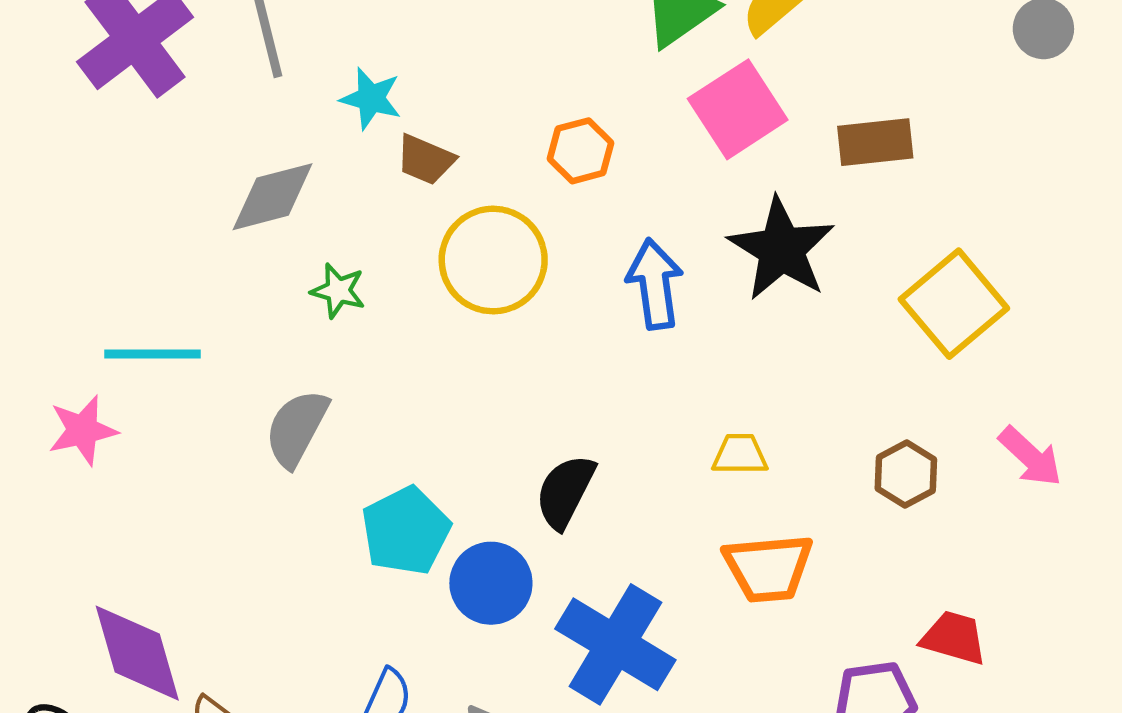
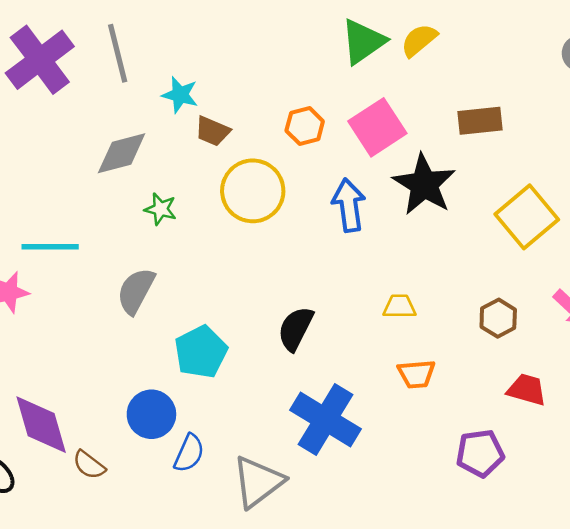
pink square: (738, 109) -> (377, 127), moved
orange trapezoid: (768, 568) -> (416, 374), size x0.7
blue circle: (491, 583) -> (151, 414), moved
red trapezoid: (954, 638) -> (527, 390), moved

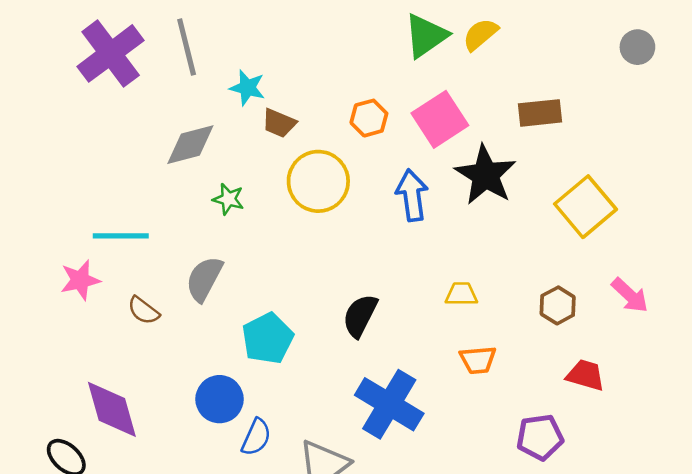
brown semicircle: (89, 465) -> (144, 311), moved

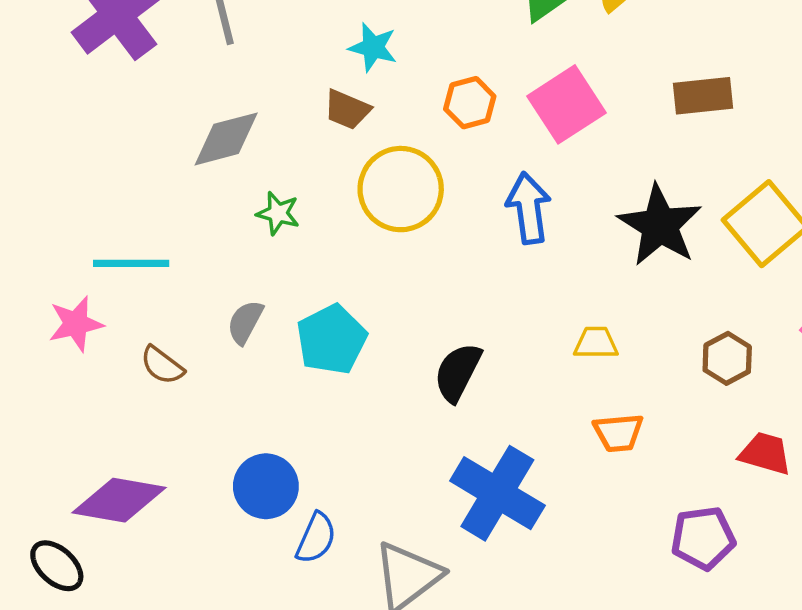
cyan star: (247, 88) -> (373, 47), moved
black star: (485, 175) -> (660, 225), moved
gray semicircle: (204, 279) -> (245, 322), size x0.7
cyan pentagon: (268, 338) -> (332, 339), moved
purple diamond: (112, 409) -> (119, 500), turned -64

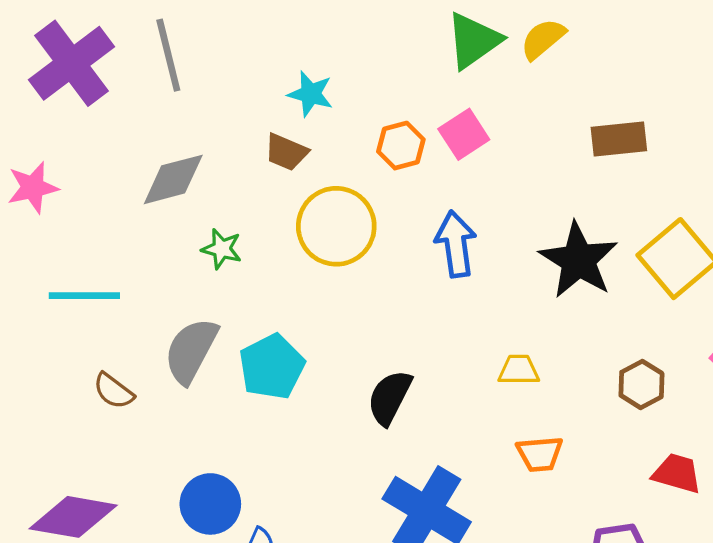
pink square: (567, 104) -> (464, 134), moved, size x0.7
gray semicircle: (245, 322) -> (191, 351), size x1.6
pink star: (76, 324) -> (33, 188), moved

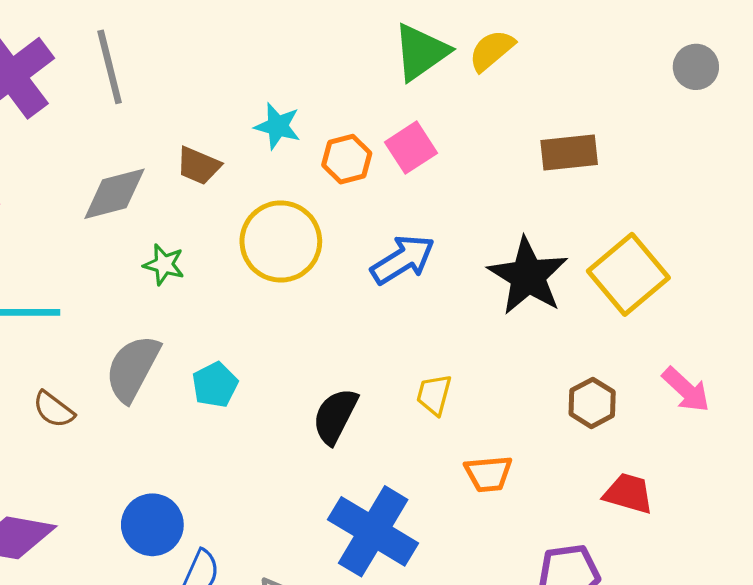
cyan star: (310, 94) -> (278, 126), moved
brown trapezoid: (286, 152) -> (198, 166), moved
blue arrow: (456, 244) -> (403, 260), turned 66
cyan pentagon: (272, 367) -> (215, 385), size x0.7
yellow trapezoid: (519, 370) -> (434, 395), moved, turned -75

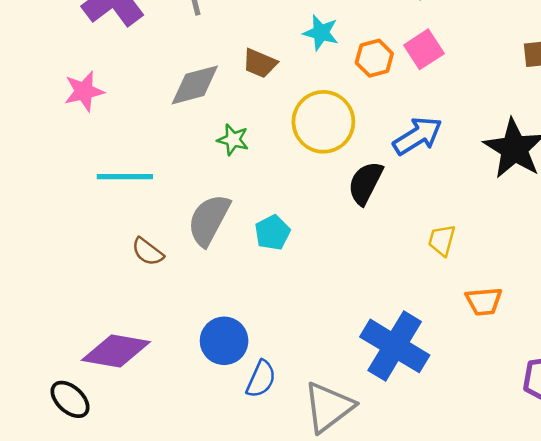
black semicircle: (335, 416) -> (365, 183), moved

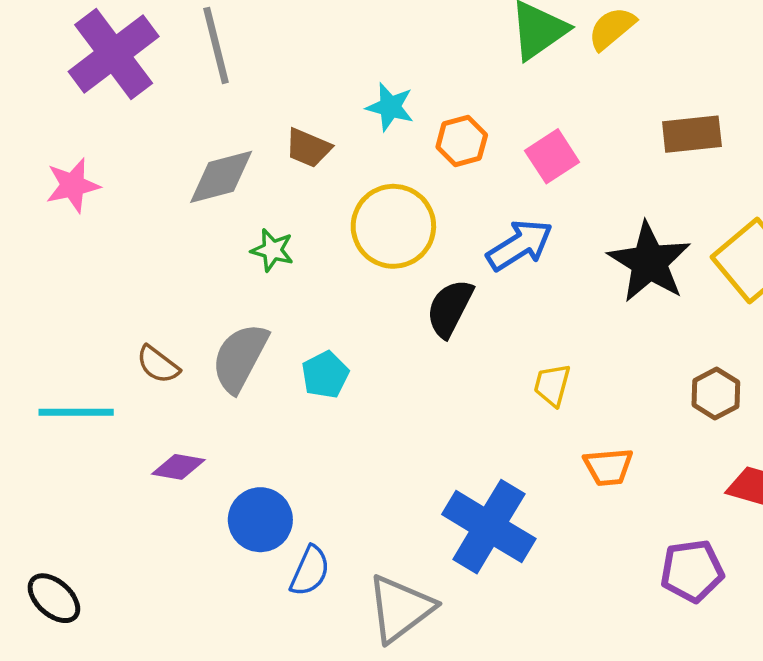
pink square: (424, 49) -> (552, 156), moved
cyan line: (125, 177) -> (76, 412), moved
brown semicircle: (148, 252) -> (158, 364), moved
purple diamond: (116, 351) -> (178, 467), moved, size x0.6

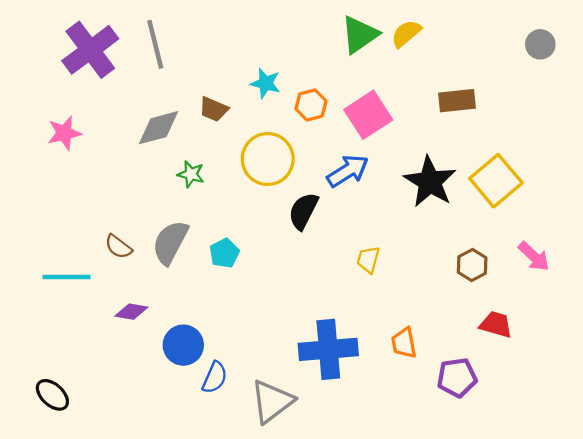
pink square: (552, 156) -> (368, 115), size x1.4
orange trapezoid: (608, 467) -> (404, 343), moved, turned 84
blue cross: (489, 527) -> (328, 349), turned -36

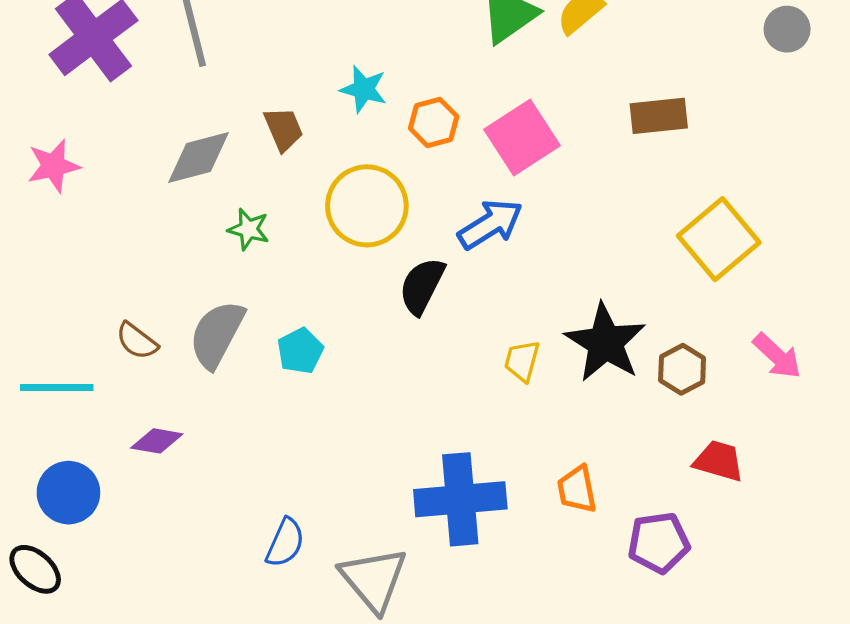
brown trapezoid: (214, 109) -> (284, 129), turned -136
black star: (430, 182) -> (605, 343), moved
blue circle: (183, 345) -> (68, 493), moved
gray triangle: (272, 401) -> (374, 579), turned -33

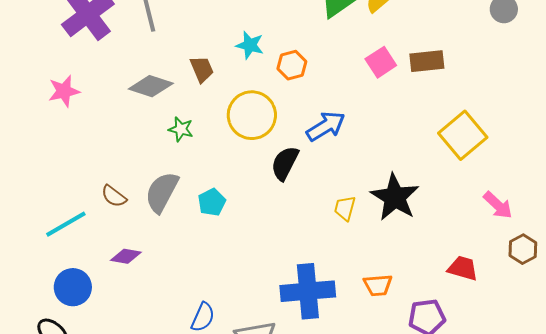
pink square: (522, 137) -> (381, 62), moved, size x0.7
gray diamond: (199, 157) -> (151, 86), turned 33
brown hexagon: (682, 369) -> (523, 249), moved
cyan line: (57, 388) -> (66, 224), turned -30
orange trapezoid: (577, 489) -> (378, 285), turned -84

